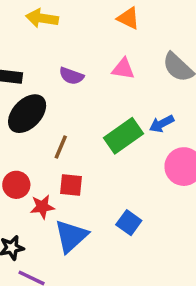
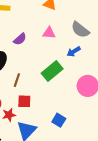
purple semicircle: (71, 76) -> (20, 39), turned -56
blue arrow: (162, 124) -> (74, 52), moved

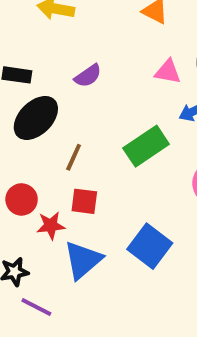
pink triangle: (49, 33) -> (168, 72), moved
blue square: (59, 120) -> (150, 246), size x1.5

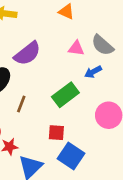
purple semicircle: (88, 76) -> (27, 54), size x1.6
red square: (84, 201) -> (56, 133), moved

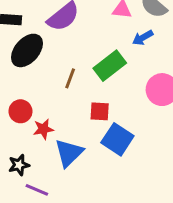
brown line: (21, 104) -> (70, 78), moved

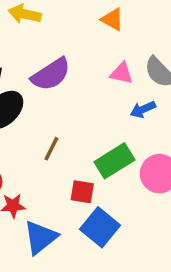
green rectangle: (110, 66) -> (115, 161), moved

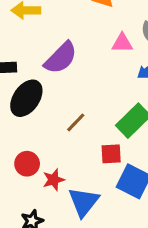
brown line: (51, 149) -> (76, 122), turned 30

